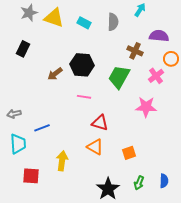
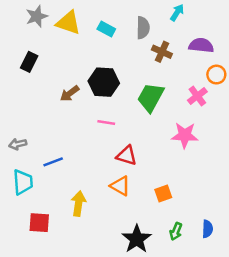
brown cross: (135, 51) -> (162, 52), moved

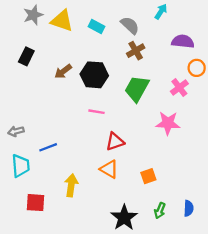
gray semicircle: (143, 28) -> (130, 25), turned -48
brown cross: (162, 52) -> (136, 51), moved, turned 36
brown arrow: (70, 94) -> (63, 71), moved
red triangle: (127, 155) -> (115, 142), turned -36

